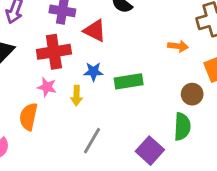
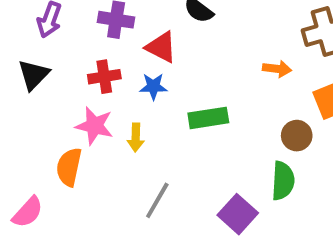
red cross: (54, 52) -> (104, 77), size x0.7
blue star: (93, 72) -> (153, 86), moved
pink star: (47, 87) -> (94, 126), size x1.4

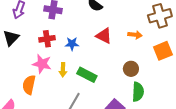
red triangle: (161, 47) -> (104, 36), moved
green rectangle: (208, 118) -> (87, 75), moved, turned 36
brown circle: (297, 136) -> (131, 69), moved

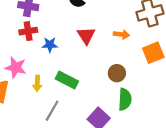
red triangle: (104, 36) -> (86, 36), turned 30
red cross: (47, 39) -> (28, 31), moved
yellow arrow: (63, 70) -> (37, 83), moved

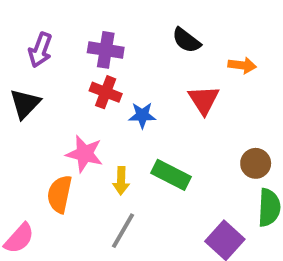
red cross: (28, 31) -> (106, 92), turned 30
orange arrow: (121, 34) -> (242, 65), moved
gray line: (52, 111) -> (123, 231), moved

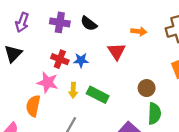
black semicircle: (186, 40) -> (89, 24), moved
red cross: (106, 92) -> (60, 59), moved
yellow arrow: (121, 181) -> (73, 90), moved

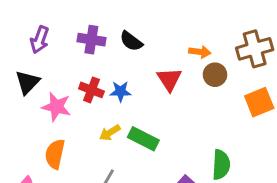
pink star: (48, 82) -> (56, 107), moved
brown circle: (147, 88) -> (215, 75), moved
yellow arrow: (73, 90) -> (110, 133), turned 56

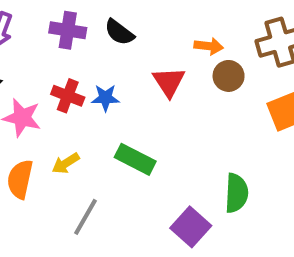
yellow arrow: (110, 133) -> (66, 163), moved

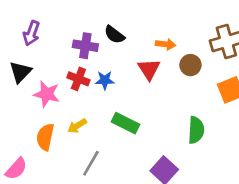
purple cross: (68, 30) -> (85, 46), moved
orange arrow: (209, 46) -> (166, 44), moved
green semicircle: (236, 193) -> (196, 130), moved

